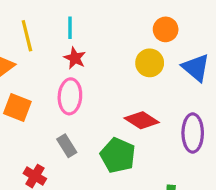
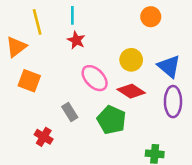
yellow circle: (150, 63) -> (131, 60), moved
blue triangle: (196, 68) -> (169, 66), moved
pink ellipse: (70, 96) -> (95, 78), moved, turned -48

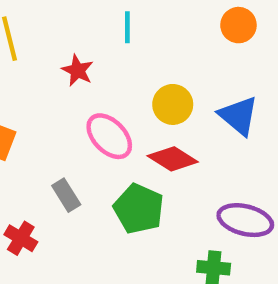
cyan line: (72, 15) -> (127, 27), moved
orange circle: (151, 17) -> (238, 25), moved
purple ellipse: (173, 102) -> (245, 220), moved, turned -76

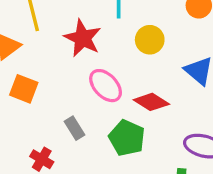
red star: (78, 70) -> (83, 38), size x1.6
yellow circle: (173, 104) -> (150, 40), moved

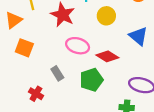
pink ellipse: (106, 86) -> (78, 46), turned -30
green pentagon: (127, 138) -> (91, 80), turned 30

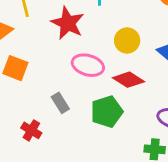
yellow circle: (106, 16) -> (127, 40), moved

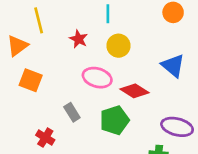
red star: (68, 23) -> (79, 39), size x0.6
yellow circle: (127, 40) -> (118, 46), moved

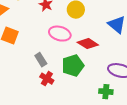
red cross: (45, 138) -> (47, 79), moved

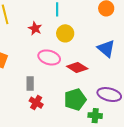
gray rectangle: (41, 60) -> (30, 84), turned 32
green pentagon: (73, 66) -> (75, 100), moved

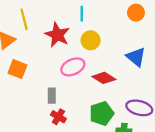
red star: (35, 28) -> (57, 35), size x1.6
pink ellipse: (49, 57) -> (73, 67), turned -40

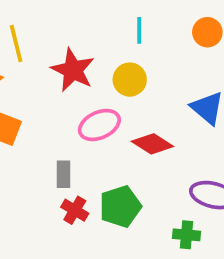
cyan line: (82, 14) -> (139, 30), moved
green pentagon: (102, 113) -> (120, 206), moved

